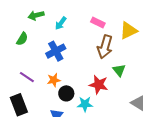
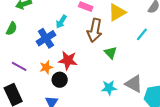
cyan arrow: (61, 23) -> (61, 22), moved
red star: (99, 85) -> (68, 60), moved
cyan star: (85, 104) -> (109, 88), moved

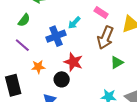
green triangle: (111, 53) -> (117, 62), turned 32
purple line: (19, 66) -> (22, 45), moved
orange star: (46, 67) -> (38, 67), moved

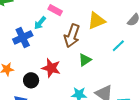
pink rectangle: (101, 13) -> (55, 10), moved
red star: (73, 62) -> (51, 68), moved

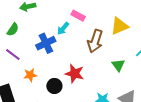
green triangle: (85, 60) -> (118, 65), moved, turned -32

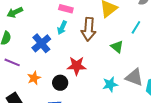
cyan arrow: (63, 29) -> (62, 28), moved

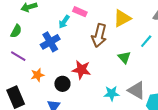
cyan arrow: (62, 28) -> (64, 22), moved

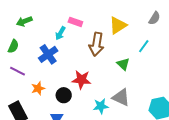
gray triangle: (137, 90) -> (121, 97), moved
cyan star: (112, 93) -> (101, 106), moved

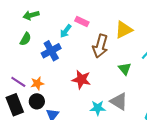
green semicircle: (13, 46) -> (25, 39), moved
purple line: (17, 71) -> (18, 82), moved
black circle: (64, 95) -> (37, 101), moved

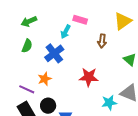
brown arrow: (100, 46) -> (102, 41), size x0.6
orange star: (37, 83) -> (45, 79), moved

